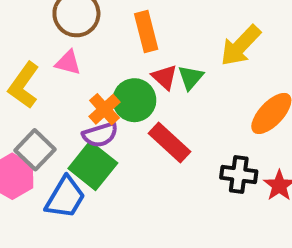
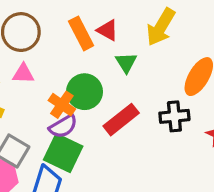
red triangle: (165, 77) -> (108, 30), moved
red rectangle: (169, 143) -> (121, 120), turned -68
black cross: (239, 175) -> (174, 116), moved

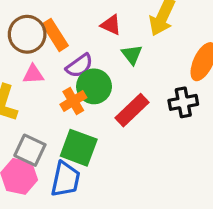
orange rectangle: (81, 33) -> (55, 35), moved
orange cross: (62, 105) -> (73, 101), turned 30
purple semicircle: (63, 126) -> (79, 66), moved

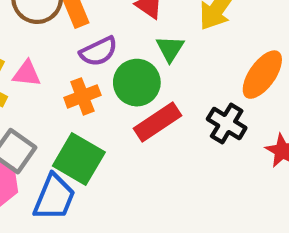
pink triangle: (33, 74) -> (27, 74), moved
green circle: (94, 86) -> (137, 83), moved
black cross: (183, 102) -> (227, 123), turned 32

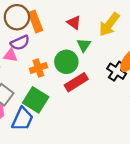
purple semicircle: (99, 51) -> (20, 43), moved
black cross: (227, 123) -> (117, 71), moved

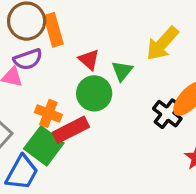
red triangle: (74, 22) -> (89, 60), moved
orange cross: (38, 68) -> (48, 113), moved, turned 35
red rectangle: (76, 82) -> (71, 130), moved

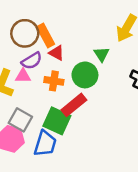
red triangle: (89, 60) -> (57, 53), moved
orange cross: (48, 113) -> (54, 81), moved

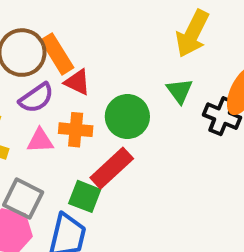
green triangle: (102, 54) -> (179, 91), moved
pink triangle: (23, 76) -> (40, 141), moved
green square: (57, 121) -> (85, 196), size x0.7

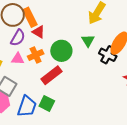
purple semicircle: (36, 98) -> (18, 38), turned -30
orange cross: (76, 130) -> (36, 55), turned -35
green square: (85, 196) -> (47, 104), moved

